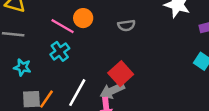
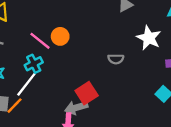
gray semicircle: (126, 25) -> (116, 59), moved
white line: (77, 93) -> (26, 84), moved

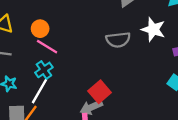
orange circle: (60, 36) -> (40, 29), moved
gray semicircle: (116, 59) -> (118, 40), moved, size x1.5

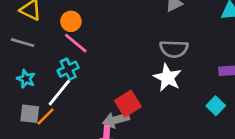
white star: (153, 29) -> (167, 78), moved
gray semicircle: (118, 40) -> (174, 49), moved

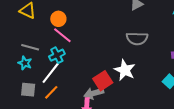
gray line: (22, 43) -> (30, 47), moved
white star: (167, 78) -> (125, 70), moved
orange line: (45, 116) -> (51, 92), moved

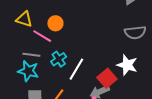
pink line: (62, 35) -> (42, 36), moved
cyan star: (25, 63) -> (28, 71), size x1.5
white line: (51, 73) -> (76, 69), moved

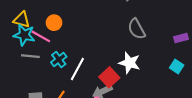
gray semicircle: (135, 32) -> (137, 29), turned 70
cyan star: (28, 71) -> (24, 35), moved

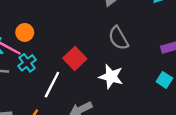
cyan cross: (59, 60) -> (27, 63), moved
red square: (109, 77) -> (75, 58), moved

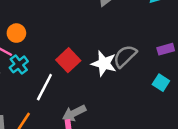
gray semicircle: (118, 38) -> (125, 56), moved, turned 75
white star: (111, 77) -> (104, 63), moved

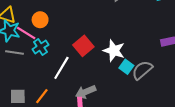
gray semicircle: (125, 56) -> (142, 70), moved
cyan square: (161, 83) -> (126, 67), moved

